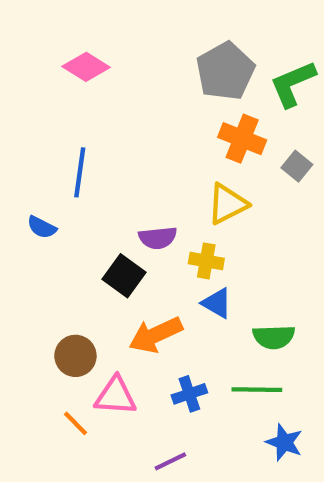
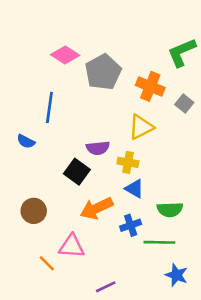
pink diamond: (86, 67) -> (65, 55), moved
gray pentagon: (225, 71) -> (103, 72), moved
brown circle: (75, 356) -> (34, 211), moved
blue cross: (189, 394) -> (131, 225), moved

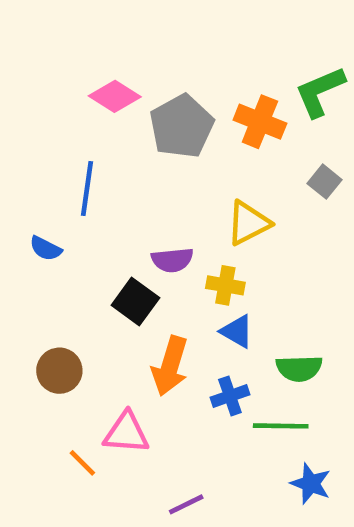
orange cross: (150, 86) -> (260, 122), moved
orange arrow: (97, 208) -> (170, 366), turned -48

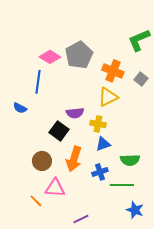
pink diamond: (115, 96) -> (50, 57), moved
orange cross: (260, 122) -> (113, 71), moved
blue triangle: (237, 331) -> (103, 144), turned -49
brown circle: (59, 371) -> (42, 161), moved

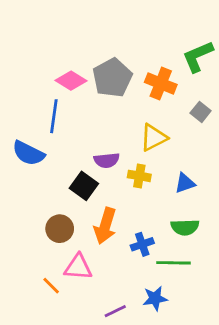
orange cross: (113, 71) -> (161, 83), moved
blue semicircle: (20, 108) -> (28, 153), size x1.6
blue triangle: (103, 144) -> (185, 183), moved
blue star: (135, 210) -> (155, 298), moved, turned -30

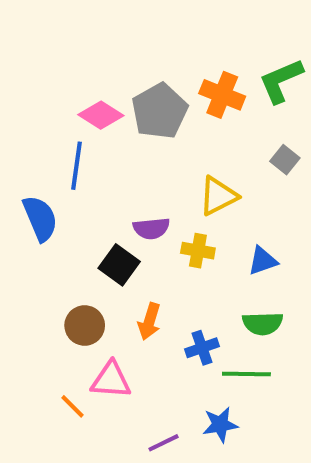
orange cross: (161, 83) -> (222, 95), moved
blue semicircle: (28, 153) -> (40, 218), turned -140
orange arrow: (105, 226) -> (149, 321), size x0.7

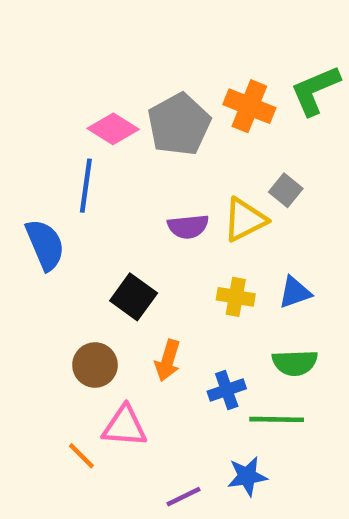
gray square: (285, 160) -> (286, 190), moved
purple semicircle: (151, 228) -> (188, 227), moved
yellow cross: (198, 251) -> (236, 297), moved

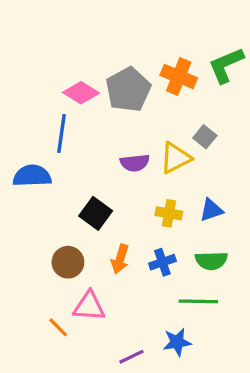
blue semicircle: (45, 245) -> (32, 176), turned -69
blue cross: (227, 390) -> (162, 262), moved

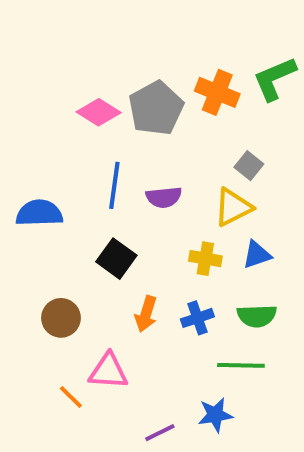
blue line: (61, 134) -> (114, 185), moved
yellow triangle: (175, 158) -> (233, 207), moved
brown circle: (68, 262) -> (61, 318), moved

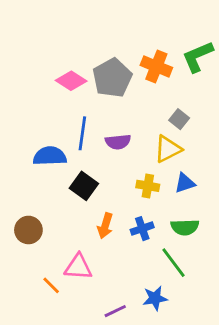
blue semicircle: (39, 213) -> (50, 156), moved
brown circle: (61, 318) -> (28, 230), moved
green line: (241, 365) -> (173, 263), turned 52

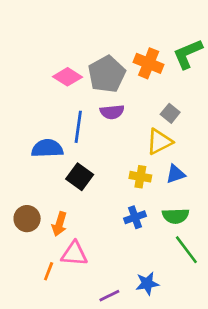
purple semicircle: (118, 142) -> (112, 112), moved
orange arrow: (105, 226) -> (59, 224), moved
green line: (173, 263) -> (186, 250), moved
orange line: (51, 285) -> (49, 271), turned 66

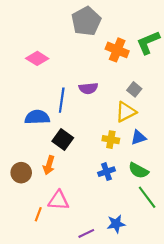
gray pentagon: (107, 74) -> (86, 21), moved
pink diamond: (68, 77) -> (37, 58), moved
green semicircle: (176, 216) -> (139, 171), turned 30
orange arrow: (59, 224) -> (49, 165), moved

